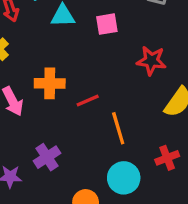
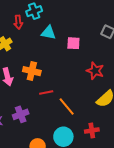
red line: (88, 101) -> (46, 92), moved
orange line: (118, 128) -> (67, 107), turned -36

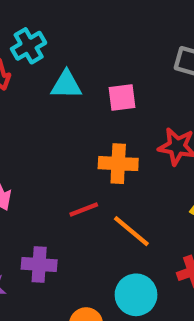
orange cross: (32, 71) -> (118, 164), moved
purple cross: (21, 114) -> (39, 264), turned 35

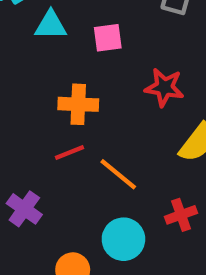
orange cross: (118, 164) -> (78, 104), moved
purple cross: (39, 264) -> (24, 209), turned 32

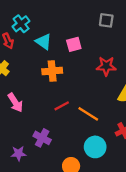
cyan triangle: (51, 25) -> (44, 42), turned 42
orange cross: (78, 104) -> (52, 71), moved

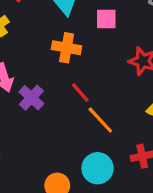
red line: (62, 106) -> (80, 92), moved, turned 63
purple cross: (42, 138) -> (31, 98), moved

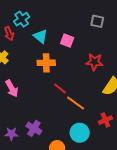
pink square: (106, 19) -> (67, 41), turned 32
purple cross: (31, 98) -> (34, 128), moved

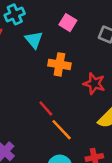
pink square: (67, 41) -> (68, 23), moved
orange cross: (46, 63) -> (59, 64), moved

